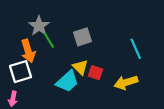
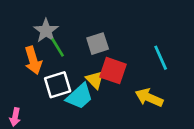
white square: (21, 72) -> (58, 85), moved
red square: (95, 73) -> (113, 71), moved, size x1.5
yellow arrow: (126, 82) -> (149, 98), turned 40

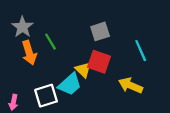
gray star: (46, 31) -> (22, 27), moved
gray square: (98, 44) -> (100, 31), moved
white square: (58, 85) -> (46, 96), moved

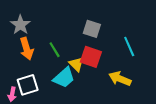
gray square: (100, 31) -> (92, 29), turned 36
green line: (51, 42) -> (55, 50), moved
white square: (46, 96) -> (28, 85), moved

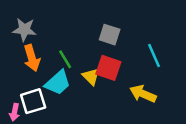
gray star: (20, 25) -> (24, 30), turned -30
cyan trapezoid: (64, 78) -> (58, 83), moved

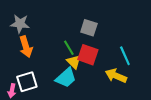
cyan line: (154, 55) -> (125, 56), moved
green line: (65, 59) -> (69, 48), moved
cyan trapezoid: (58, 83) -> (66, 78), moved

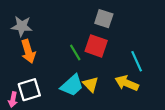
gray square: (89, 28) -> (104, 19), moved
red square: (88, 55) -> (96, 46), moved
yellow triangle: (74, 62) -> (91, 84), moved

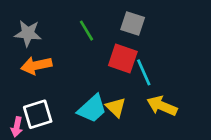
orange arrow: (28, 51) -> (36, 65), turned 95
green line: (75, 53) -> (87, 31), moved
cyan line: (137, 61) -> (144, 72), moved

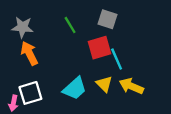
red square: (123, 58) -> (100, 48), turned -35
orange arrow: (36, 65) -> (29, 53), turned 75
yellow triangle: (116, 107) -> (104, 84), moved

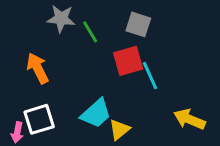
gray star: (22, 27) -> (61, 19), moved
yellow triangle: (104, 84) -> (119, 129), moved, turned 36
yellow arrow: (131, 86) -> (189, 119), moved

